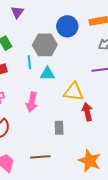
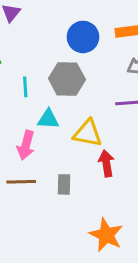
gray hexagon: (45, 45) -> (67, 79), moved
cyan triangle: (47, 74) -> (48, 119), moved
brown line: (40, 157) -> (21, 182), moved

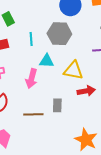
red arrow: (106, 163) -> (86, 91), turned 90
brown line: (21, 182) -> (33, 114), moved

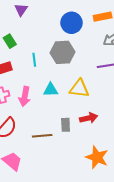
cyan triangle: (47, 61) -> (51, 90), moved
pink arrow: (31, 79) -> (25, 96), moved
red arrow: (86, 91) -> (89, 118), moved

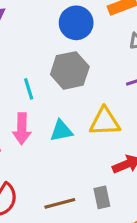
pink arrow: (25, 96) -> (22, 129), moved
gray rectangle: (66, 125) -> (102, 197), moved

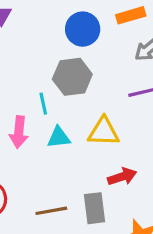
cyan line: (29, 89) -> (43, 104), moved
gray rectangle: (102, 197) -> (94, 208), size x1.4

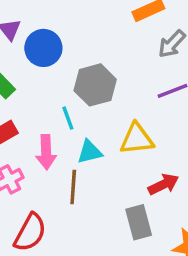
blue circle: (83, 29) -> (43, 48), moved
brown line: (51, 211) -> (73, 187), moved, turned -68

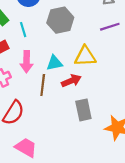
cyan line: (68, 118) -> (23, 30), moved
red arrow: (163, 184) -> (71, 81), moved

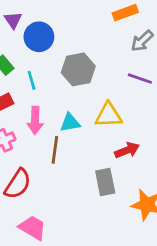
purple line: (110, 27) -> (140, 79), turned 36
red arrow: (71, 81) -> (127, 150), moved

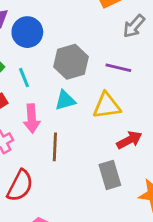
purple line: (140, 79) -> (118, 68), moved
cyan triangle: (70, 123) -> (65, 100), moved

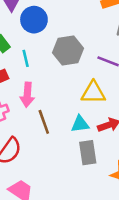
cyan triangle: (65, 100) -> (80, 124), moved
brown line: (55, 147) -> (44, 122), turned -30

